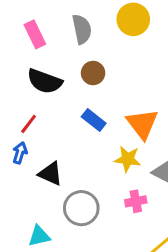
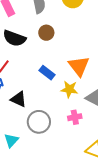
blue rectangle: (94, 120) -> (47, 73), moved
cyan triangle: (39, 236) -> (11, 140), turned -35

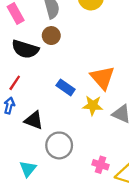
brown circle: (46, 33) -> (51, 36), moved
pink cross: (75, 117) -> (100, 165), moved, turned 32

